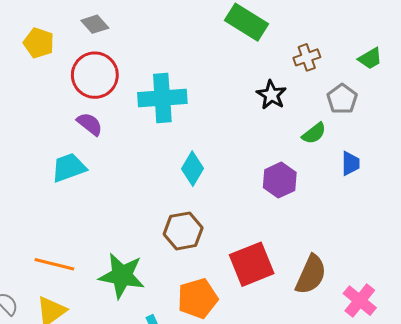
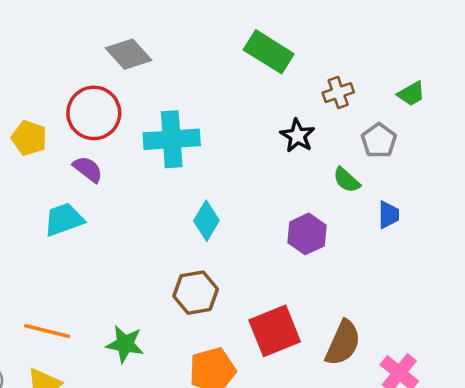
gray diamond: (95, 24) -> (129, 54), moved, size x1.4
yellow pentagon: (39, 43) -> (29, 138), moved
green semicircle: (314, 133) -> (347, 180), turned 80
green star: (122, 276) -> (125, 344), size x0.7

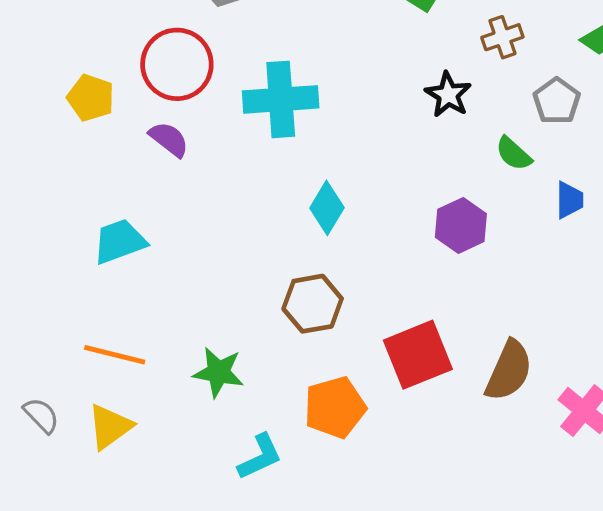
cyan trapezoid: (64, 220) -> (119, 241), moved

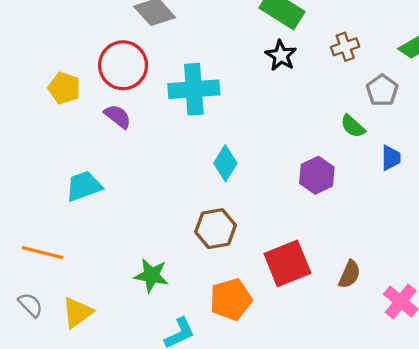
black star: (448, 95) -> (281, 55), moved
orange line: (115, 355) -> (42, 253), moved
brown semicircle: (509, 371) -> (350, 274), size x0.7

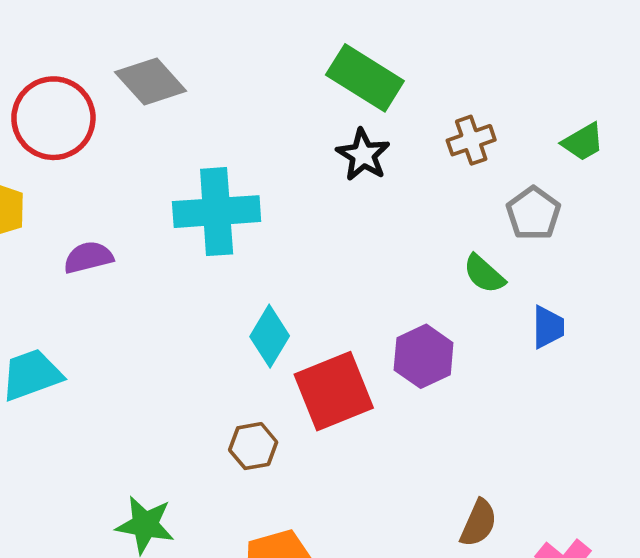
red circle: (123, 65) -> (53, 118), moved
purple semicircle: (118, 116) -> (88, 257), turned -52
brown hexagon: (216, 229) -> (253, 446), size x0.7
red square: (287, 263) -> (334, 391), moved

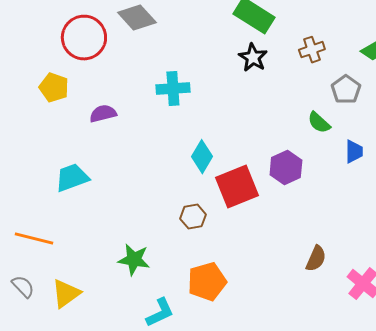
cyan cross: (217, 212) -> (173, 89), size x0.7

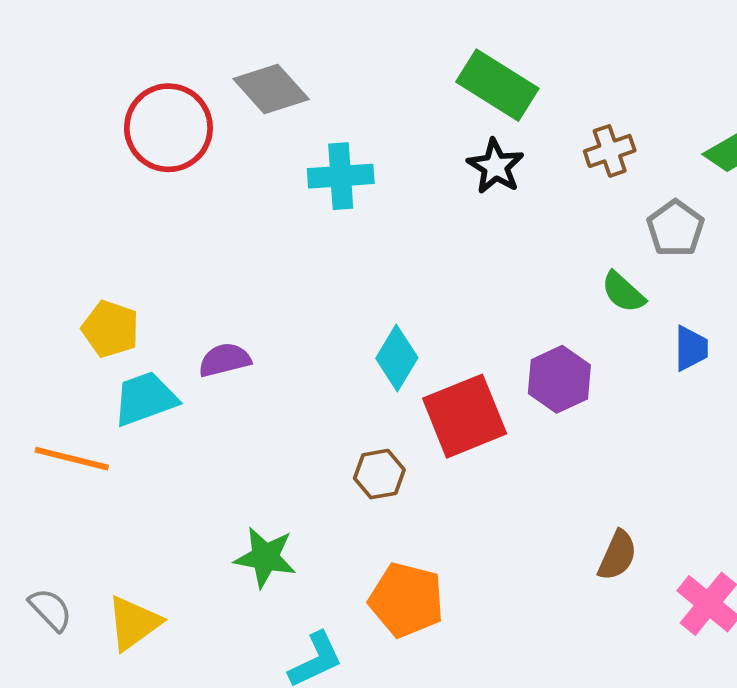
yellow pentagon: (54, 88) -> (110, 329), moved
cyan cross: (173, 89) -> (341, 176), moved
purple semicircle: (103, 114) -> (225, 360), moved
orange line: (34, 239) -> (72, 459), moved
orange pentagon: (207, 282) -> (406, 600), turned 30

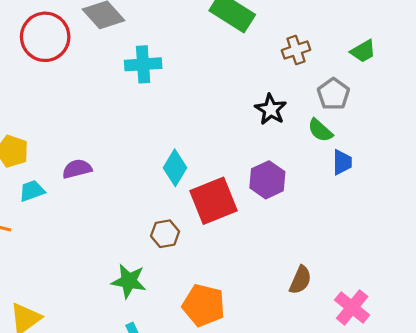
black star: (496, 166) -> (271, 109), moved
green semicircle: (623, 292) -> (320, 130), moved
cyan trapezoid: (145, 399) -> (32, 191), size x0.7
green star: (265, 557) -> (129, 281), moved
orange pentagon: (406, 600) -> (204, 305), moved

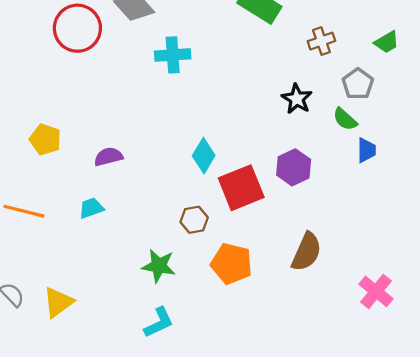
cyan trapezoid: (32, 191) -> (91, 208), moved
brown semicircle: (300, 280) -> (306, 252), moved, size x1.4
orange pentagon: (204, 305) -> (232, 264), moved

